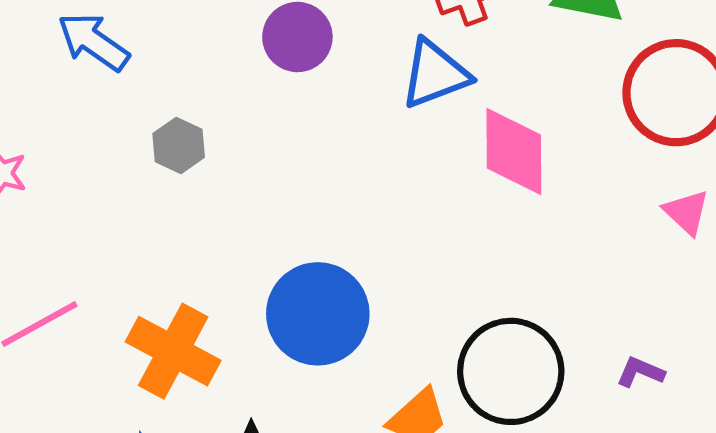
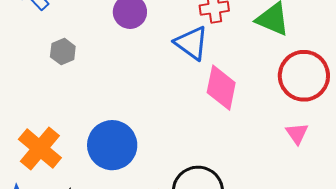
blue triangle: (435, 74) -> (191, 43), turned 45

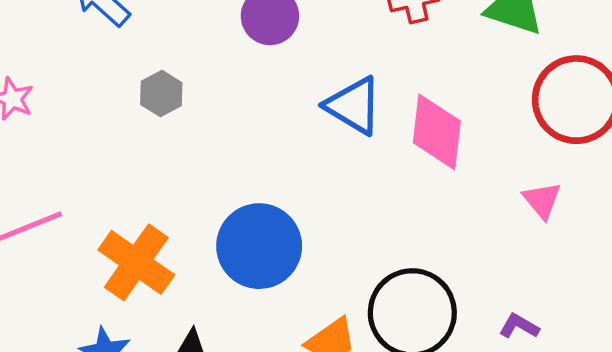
blue triangle: (191, 43) -> (354, 106), moved
pink triangle: (297, 133) -> (542, 200), moved

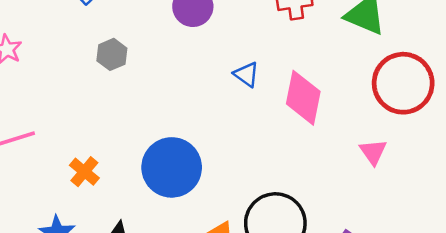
blue triangle: (354, 106) -> (246, 74), size x0.6
orange cross: (136, 262) -> (84, 172), size x0.6

